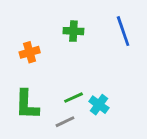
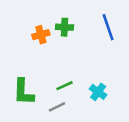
orange cross: (30, 52) -> (41, 35), moved
cyan cross: (99, 105) -> (98, 92), moved

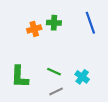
green line: (64, 86) -> (54, 72), turned 48
gray line: (57, 107) -> (56, 91), moved

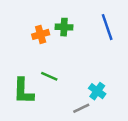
green line: (54, 72) -> (49, 76), moved
gray line: (56, 91) -> (81, 108), moved

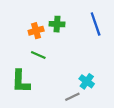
green line: (49, 76) -> (38, 55), moved

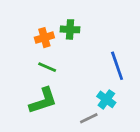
blue line: (96, 24) -> (117, 66), moved
green L-shape: (21, 81) -> (43, 101), moved, turned -110

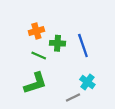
green cross: (70, 29) -> (57, 43), moved
blue line: (117, 66) -> (83, 45), moved

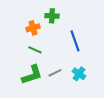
green cross: (57, 43) -> (52, 16), moved
gray line: (73, 98) -> (55, 73), moved

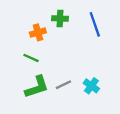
blue line: (75, 41) -> (95, 24), moved
green line: (35, 50) -> (31, 58), moved

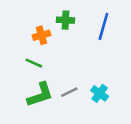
blue line: (95, 24) -> (103, 26), turned 35

